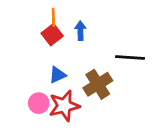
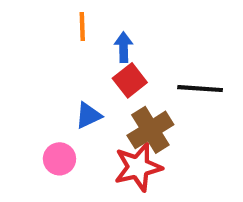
red square: (52, 35) -> (130, 80), moved
red star: (64, 106) -> (138, 167), moved

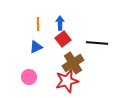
orange line: (82, 27) -> (38, 24), moved
blue triangle: (88, 115) -> (36, 47), moved

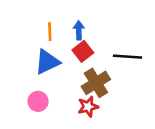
blue triangle: (36, 47) -> (47, 62), size x1.5
red star: (67, 81) -> (88, 107), size x0.7

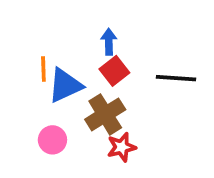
orange line: (50, 32) -> (43, 69), moved
brown cross: (96, 83) -> (105, 114), moved

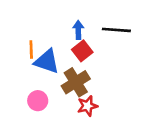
black line: (176, 78) -> (116, 30), moved
blue triangle: (65, 85) -> (47, 61), turned 44

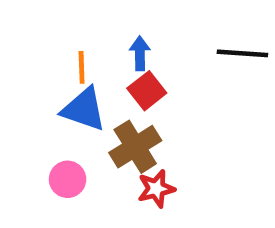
black line: (116, 30) -> (242, 53), moved
orange line: (31, 50) -> (82, 67), moved

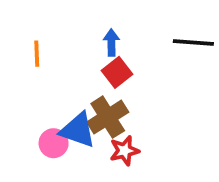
orange line: (82, 67) -> (37, 54), moved
blue triangle: (84, 109) -> (78, 130), moved

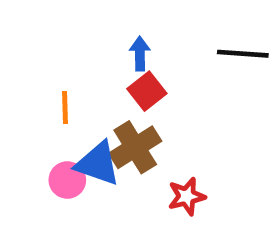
orange line: (37, 54) -> (65, 107), moved
red star: (124, 151) -> (187, 196), moved

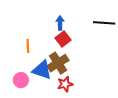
pink circle: (67, 180) -> (21, 80), moved
red star: (187, 196) -> (65, 84), moved

